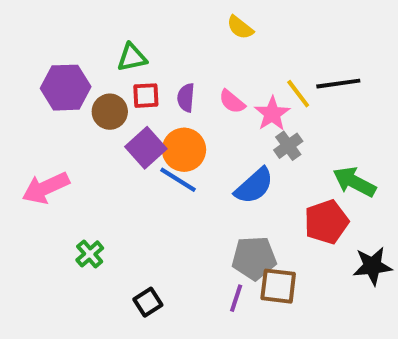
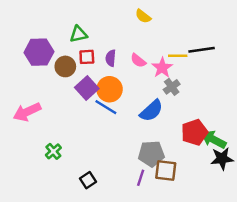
yellow line: (298, 94) -> (178, 56), turned -54
green arrow: (354, 182) -> (214, 139), moved

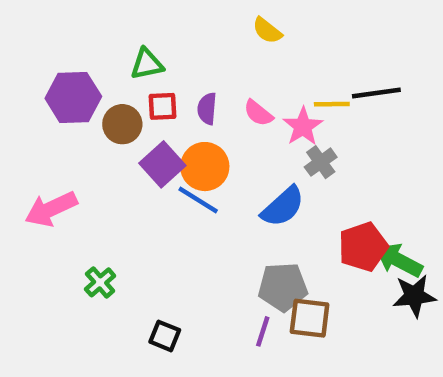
black square: (88, 180) -> (165, 336), turned -35

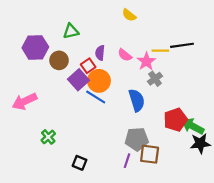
red square: (162, 106) -> (88, 66), moved, turned -32
blue semicircle: (283, 207) -> (137, 100), turned -65

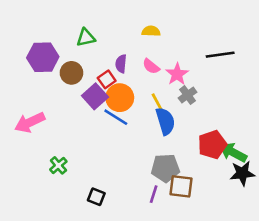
yellow semicircle: (129, 15) -> (151, 31), moved, turned 144
yellow line: (160, 51) -> (158, 103), moved, turned 63

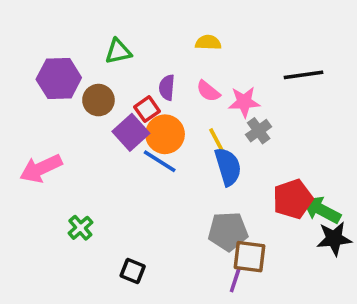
pink star: (177, 74) -> (244, 102), turned 30
purple line: (154, 194) -> (235, 280), moved

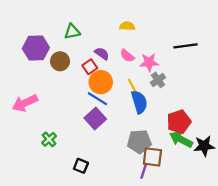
purple semicircle: (167, 87) -> (102, 54), turned 120
purple square: (131, 132) -> (95, 118), moved
green arrow: (322, 210) -> (181, 139), moved

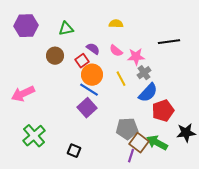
purple hexagon: (36, 48) -> (26, 26), moved
blue semicircle: (139, 102) -> (148, 93), moved, turned 60
green cross: (49, 139) -> (34, 136), moved, size x1.6
green arrow: (181, 139) -> (157, 143), moved
brown square: (152, 157) -> (139, 143), turned 30

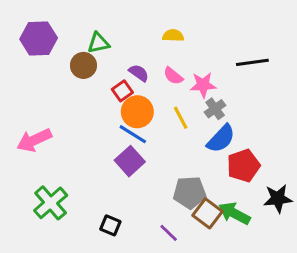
brown circle: (55, 56) -> (83, 65), moved
purple line: (131, 156) -> (169, 233), moved, turned -64

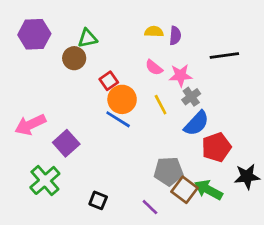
purple semicircle: (139, 73) -> (175, 36), moved, turned 60
purple square: (130, 161) -> (66, 143), moved

